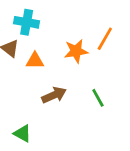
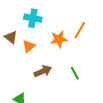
cyan cross: (27, 22) -> (33, 18), moved
orange triangle: (35, 61) -> (29, 46), turned -40

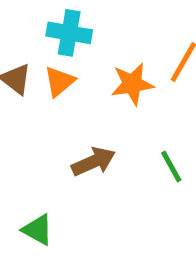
orange triangle: (29, 46) -> (59, 81), moved

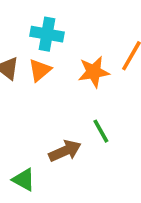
brown arrow: (93, 162) -> (65, 151), moved
green line: (171, 167) -> (101, 131), moved

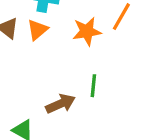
green line: (101, 131) -> (93, 86), turned 35

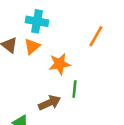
orange star: (87, 31) -> (60, 64), moved

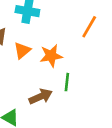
orange triangle: (32, 46) -> (22, 50), moved

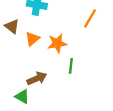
brown arrow: (41, 96) -> (37, 78), moved

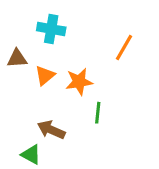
brown triangle: (12, 26) -> (17, 58), turned -42
brown arrow: (37, 78) -> (51, 130), turned -132

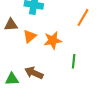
green line: (98, 113) -> (74, 61), moved
green triangle: (31, 155) -> (12, 79), moved, turned -32

